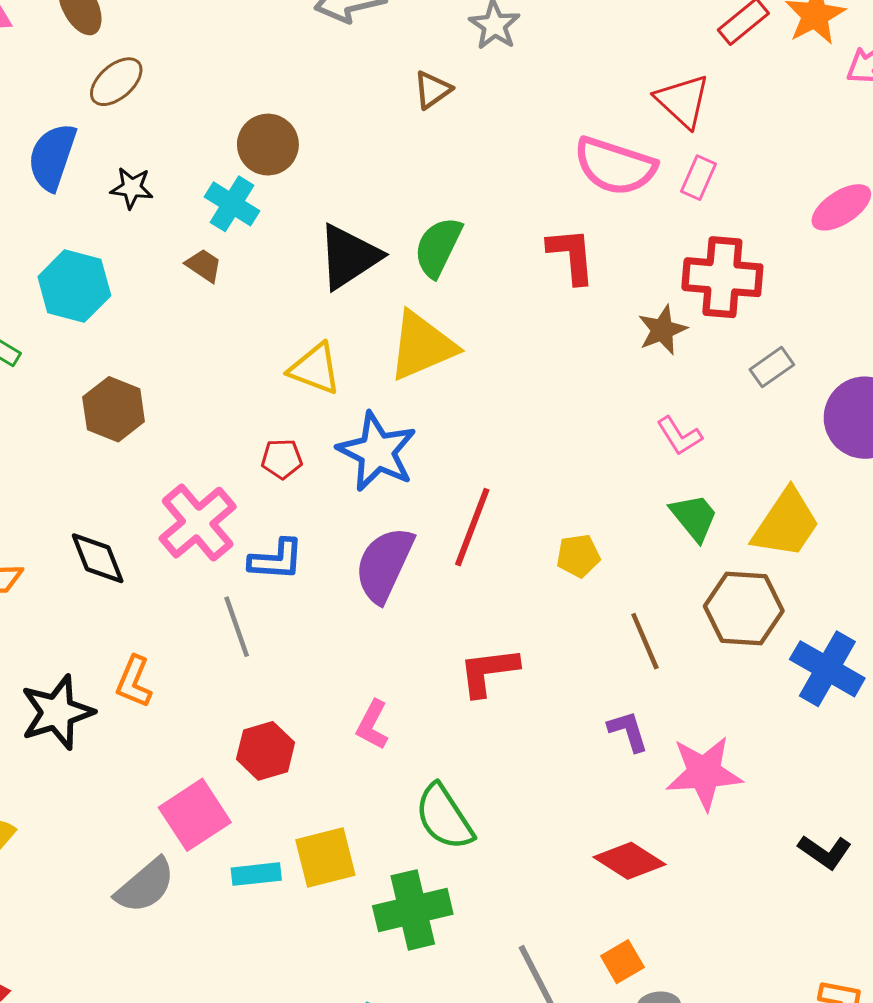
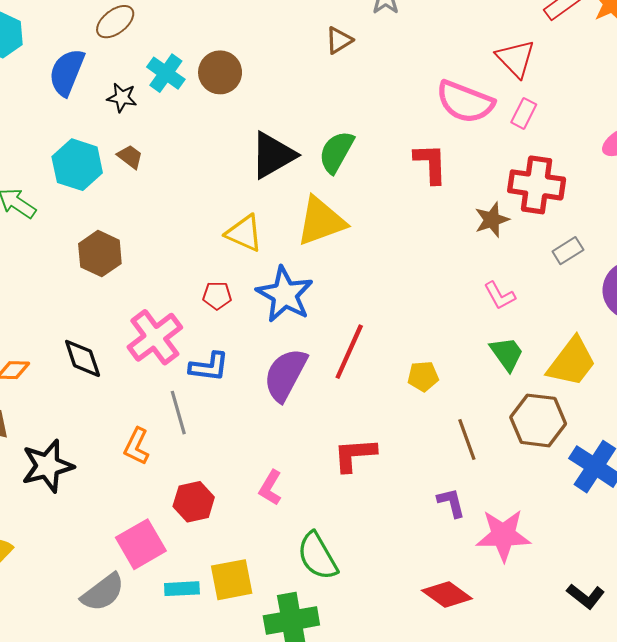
cyan cross: (232, 204) -> (166, 73), moved
brown trapezoid: (204, 265) -> (130, 157), moved
orange L-shape: (134, 682) -> (137, 446), moved

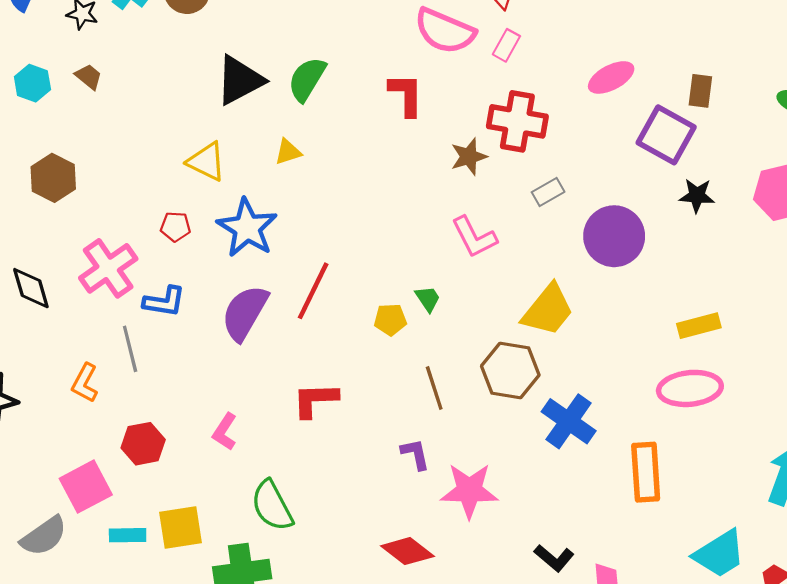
cyan hexagon: (77, 165) -> (32, 83), size x0.7
yellow triangle: (321, 221) -> (288, 152), size x0.5
pink L-shape: (500, 296) -> (474, 237), size x1.4
green trapezoid: (507, 354) -> (428, 299), moved, size x0.7

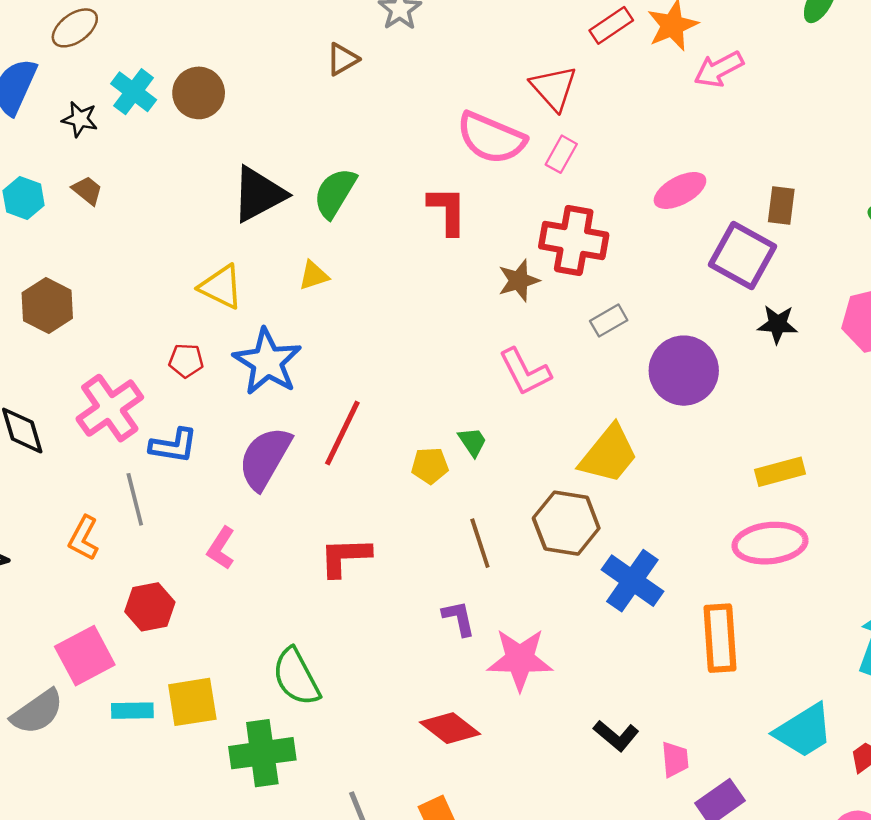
pink L-shape: (225, 432) -> (221, 548), moved

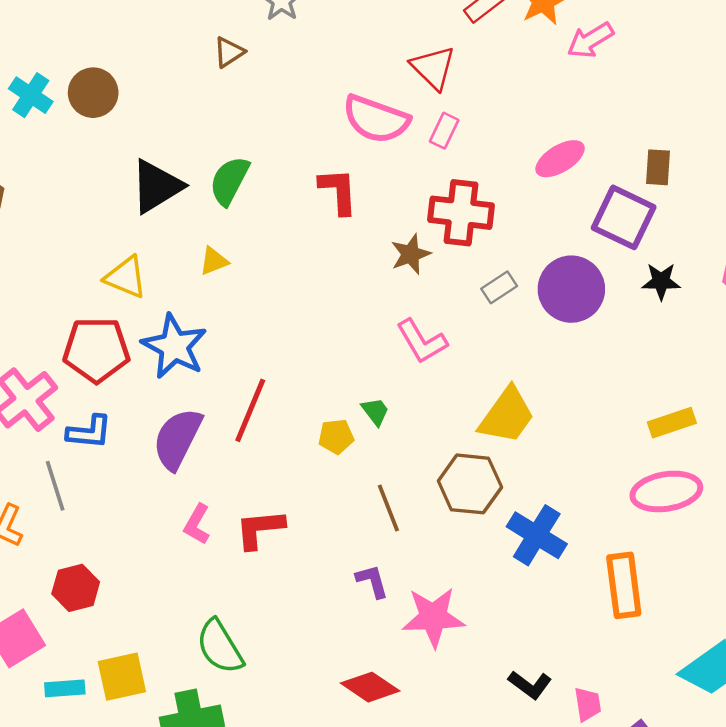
red pentagon: (186, 361) -> (96, 350), size x2.0
purple circle: (684, 371) -> (571, 289), moved
pink L-shape: (221, 548) -> (197, 524), moved

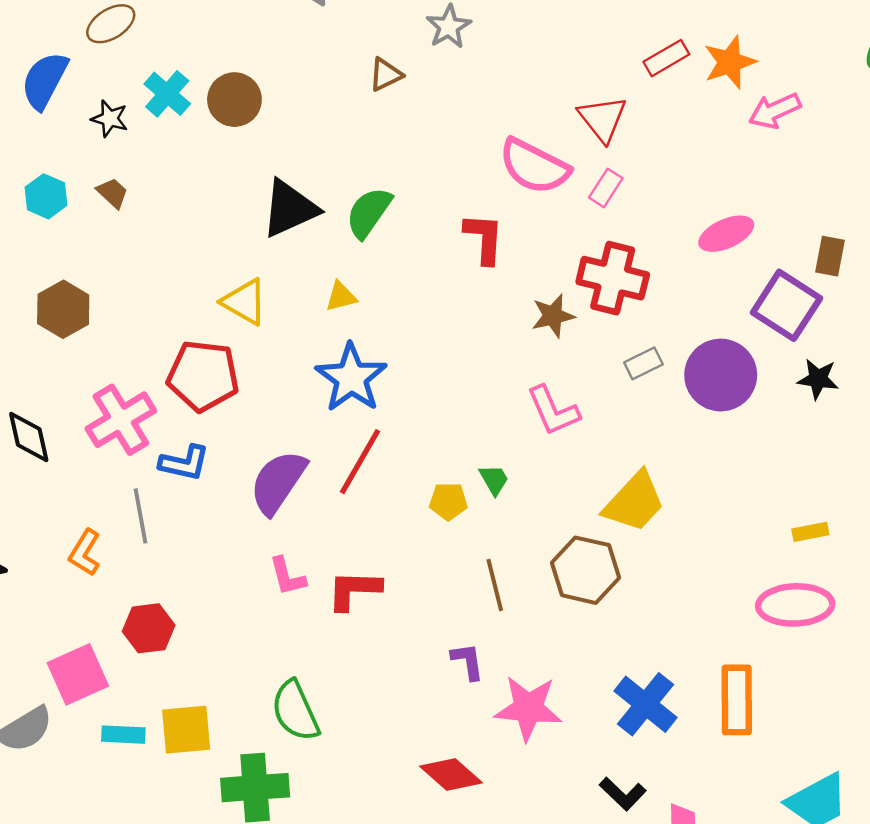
blue star: (174, 346) -> (351, 378), moved
yellow rectangle: (672, 423) -> (810, 532), size x0.7
pink L-shape: (197, 524) -> (287, 576), turned -51
blue cross: (537, 535) -> (646, 704), moved

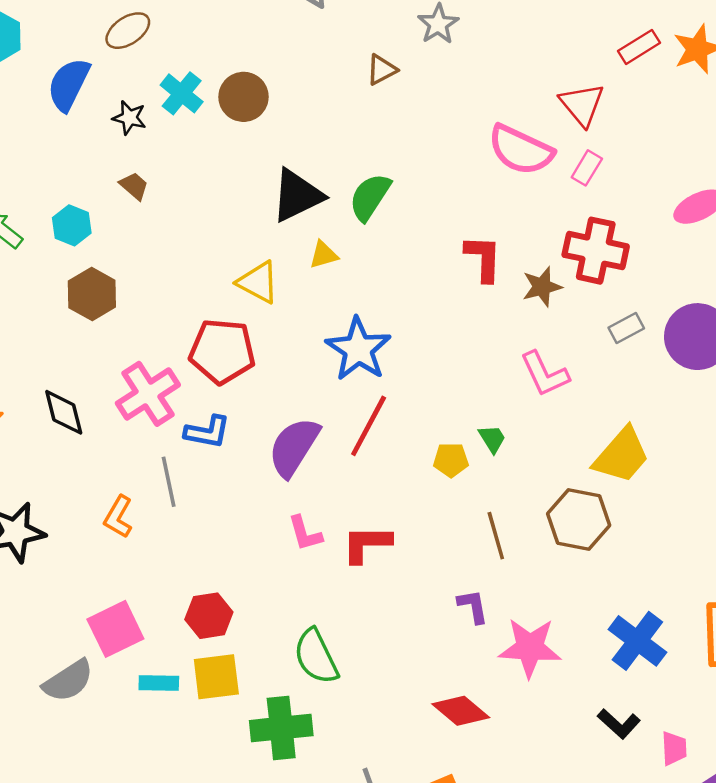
cyan hexagon: (46, 196) -> (72, 225), moved
red L-shape: (484, 238) -> (483, 258), moved
yellow triangle: (341, 297) -> (324, 255), moved
red hexagon: (149, 628) -> (209, 616), moved

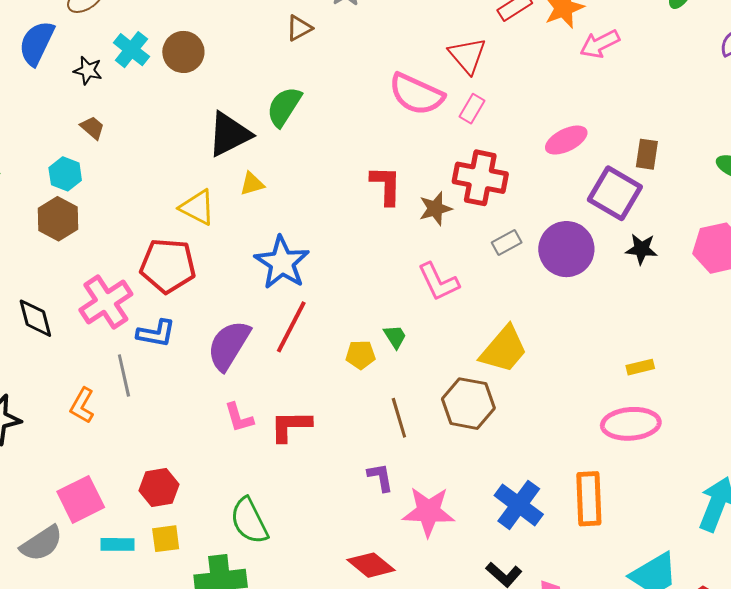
green semicircle: (370, 197) -> (284, 107), moved
cyan hexagon: (72, 225) -> (65, 174), moved
yellow square: (216, 677) -> (166, 539), size x0.7

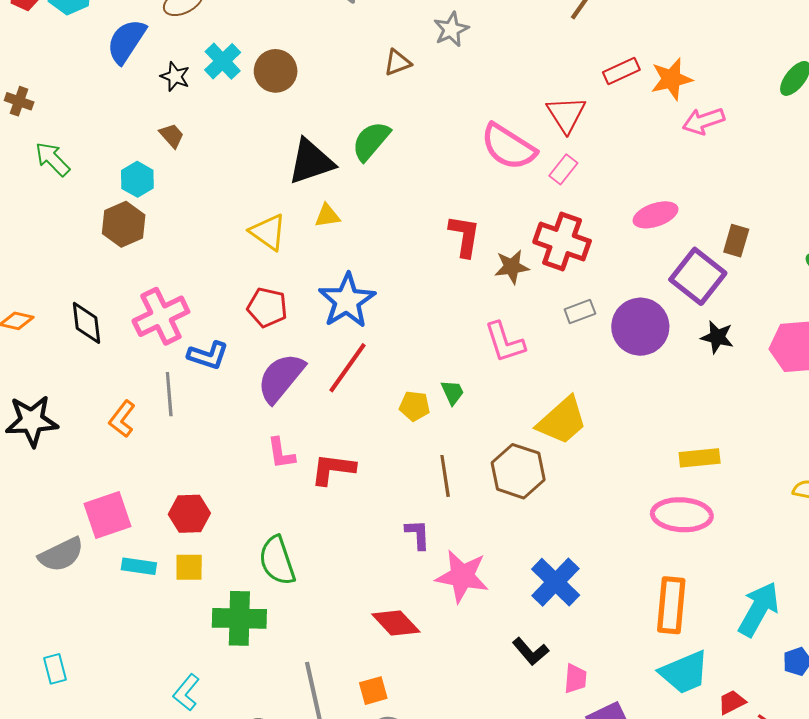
red pentagon: (168, 266) -> (267, 307), moved, size x0.7
yellow rectangle: (640, 367) -> (700, 458), size x1.4
orange rectangle: (589, 499) -> (671, 605), moved

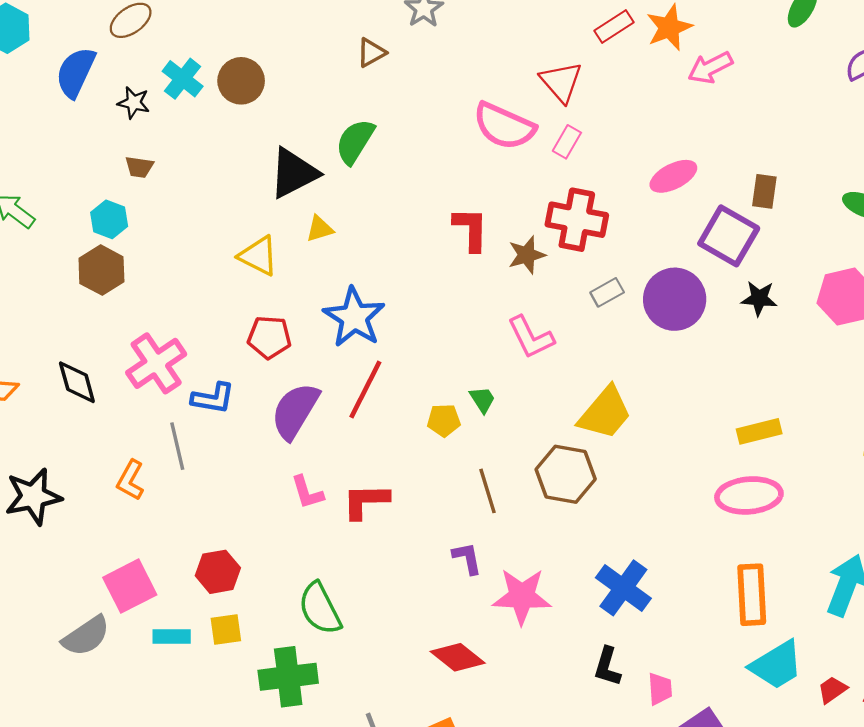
brown trapezoid: (172, 136) -> (139, 167), turned 148
black L-shape: (531, 651) -> (607, 667), turned 66

